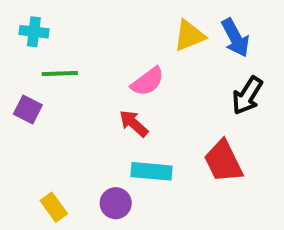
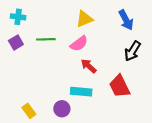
yellow triangle: (189, 36) -> (84, 19), moved
green line: (60, 74) -> (46, 39), moved
purple square: (28, 109) -> (16, 43), moved, turned 32
red arrow: (134, 123) -> (89, 66), moved

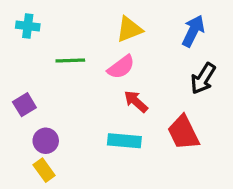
blue arrow: (126, 20) -> (193, 31), turned -126
purple square: (16, 43) -> (24, 105), moved
purple circle: (62, 109) -> (46, 141), moved

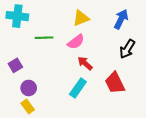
cyan cross: (28, 26) -> (17, 16), size x1.5
cyan rectangle: (124, 141) -> (78, 88), turned -60

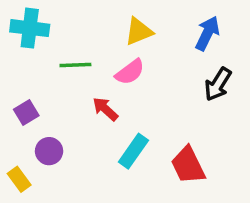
red arrow: (85, 63) -> (105, 109), moved
red trapezoid: (115, 83) -> (188, 165), moved
yellow rectangle: (28, 106) -> (19, 179), moved

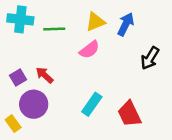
blue arrow: (207, 33) -> (126, 24), moved
green line: (75, 65) -> (54, 29), moved
red arrow: (105, 109) -> (45, 75), moved
purple circle: (49, 151) -> (34, 104), size x1.5

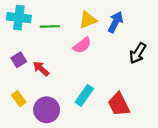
purple square: (18, 78) -> (19, 60), moved
purple circle: (34, 104) -> (47, 110), moved
yellow rectangle: (13, 124) -> (19, 99), moved

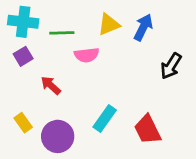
pink semicircle: (82, 45) -> (87, 55), moved, turned 30
purple square: (19, 60) -> (23, 56), moved

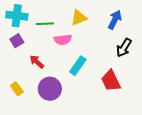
blue arrow: (143, 27) -> (115, 20), moved
cyan rectangle: (105, 118) -> (78, 66), moved
red trapezoid: (147, 130) -> (111, 81), moved
purple circle: (58, 136) -> (50, 89), moved

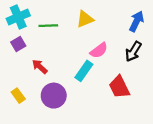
cyan cross: (17, 16) -> (18, 17), turned -30
blue arrow: (115, 20) -> (137, 21), moved
pink semicircle: (63, 40) -> (99, 50), moved, turned -30

